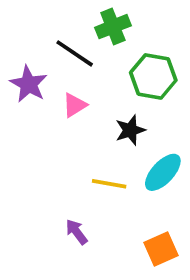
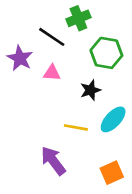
pink triangle: (75, 105) -> (52, 73), turned 36
purple arrow: (77, 232) -> (53, 161), size x1.6

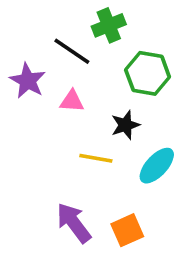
yellow line: (76, 127) -> (96, 158), moved
orange square: (112, 173) -> (127, 230), moved

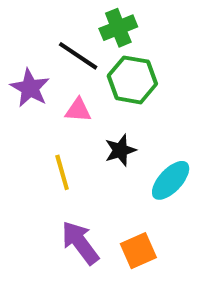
green hexagon: (148, 73) -> (132, 80), moved
black star: (125, 125) -> (120, 150), moved
yellow line: (96, 158) -> (62, 172), moved, turned 64

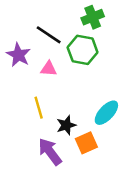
green cross: (118, 28) -> (93, 17), moved
black star: (120, 150) -> (66, 125), moved
orange square: (138, 251) -> (86, 143), moved

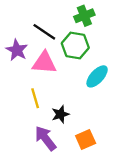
pink triangle: (49, 69) -> (44, 63), size x1.6
cyan ellipse: (106, 113) -> (97, 76), moved
orange square: (86, 143) -> (86, 139), moved

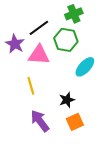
black line: (44, 32) -> (39, 28), turned -70
black star: (60, 114) -> (67, 100), moved

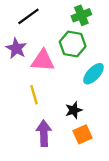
black line: (39, 28) -> (28, 16), moved
purple arrow: (40, 121) -> (44, 133), turned 35

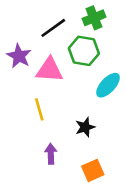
black line: (28, 16) -> (53, 28), moved
purple arrow: (44, 133) -> (51, 154), size x0.7
orange square: (82, 134) -> (93, 170), moved

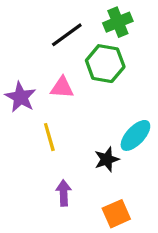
purple star: (19, 56) -> (21, 97), moved
pink triangle: (49, 70) -> (62, 88), size x0.7
cyan ellipse: (108, 85) -> (135, 135), moved

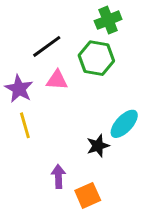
black line: (67, 35) -> (47, 46), moved
yellow line: (49, 137) -> (25, 125), moved
orange square: (116, 214) -> (88, 195), moved

